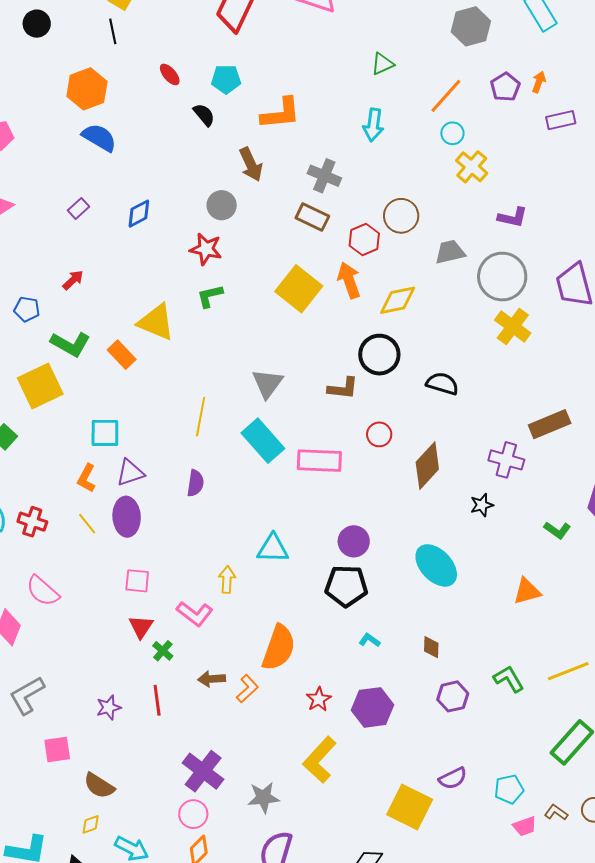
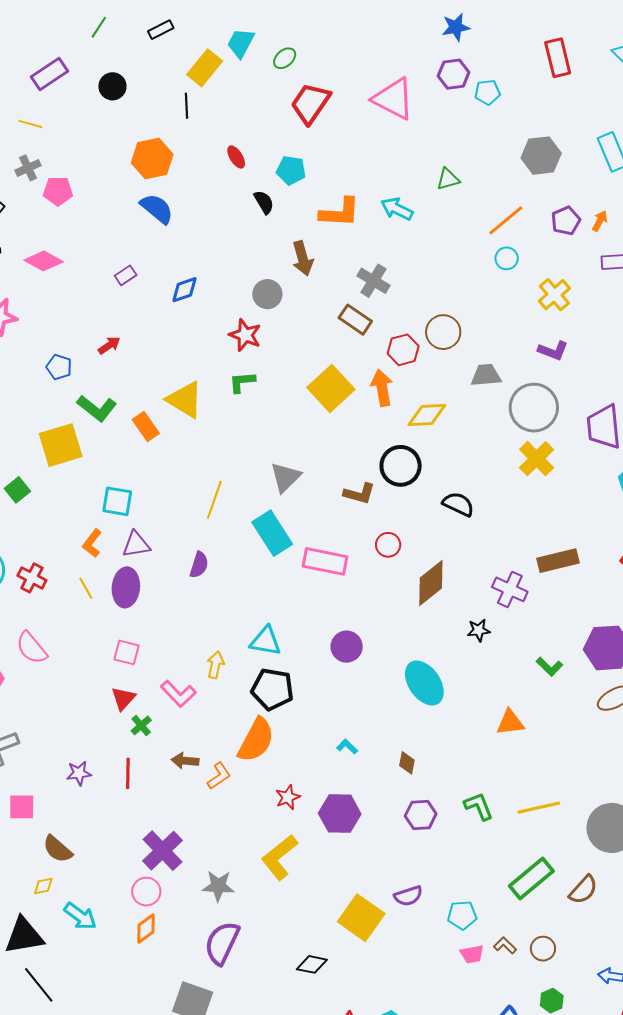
cyan arrow: (373, 125) -> (397, 209), moved, turned 100
yellow cross: (472, 167) -> (554, 295), moved
black pentagon: (346, 586) -> (272, 689), moved

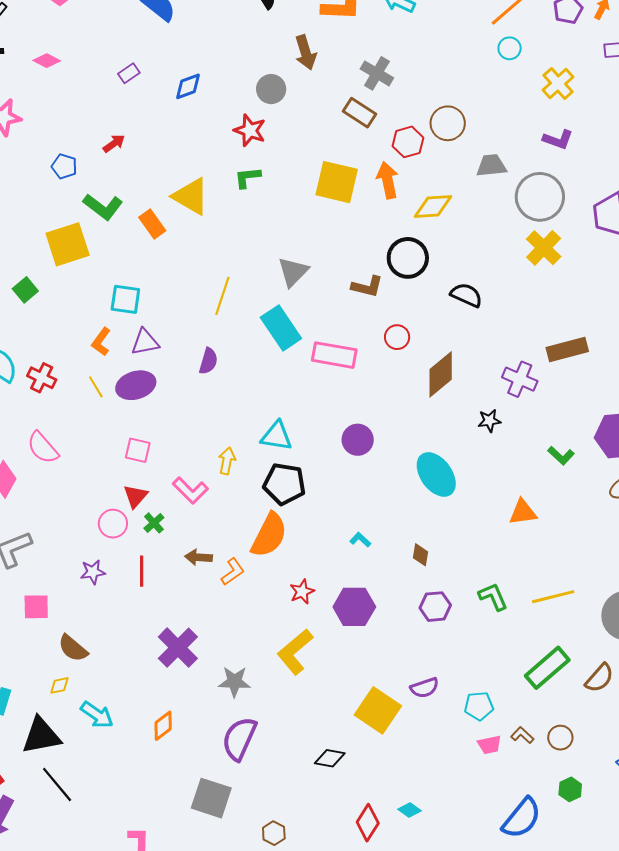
pink diamond: (44, 261) -> (47, 61), size x0.7
yellow square: (331, 388) -> (337, 182), turned -33
purple ellipse: (126, 587) -> (136, 385), turned 69
pink circle: (146, 892) -> (113, 524), moved

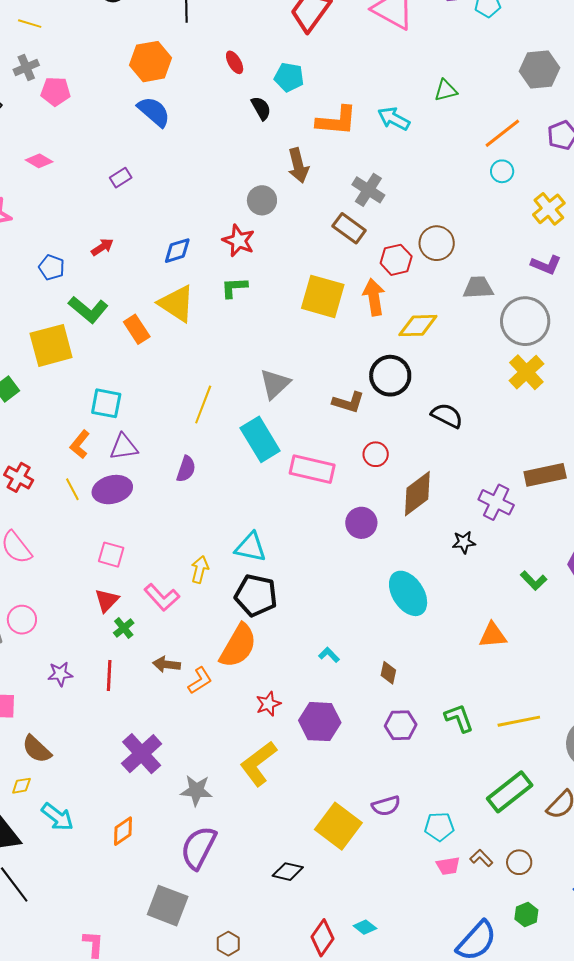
blue diamond: (188, 86) -> (177, 251), moved
purple circle: (358, 440) -> (361, 523), moved
pink circle: (113, 524) -> (22, 620), moved

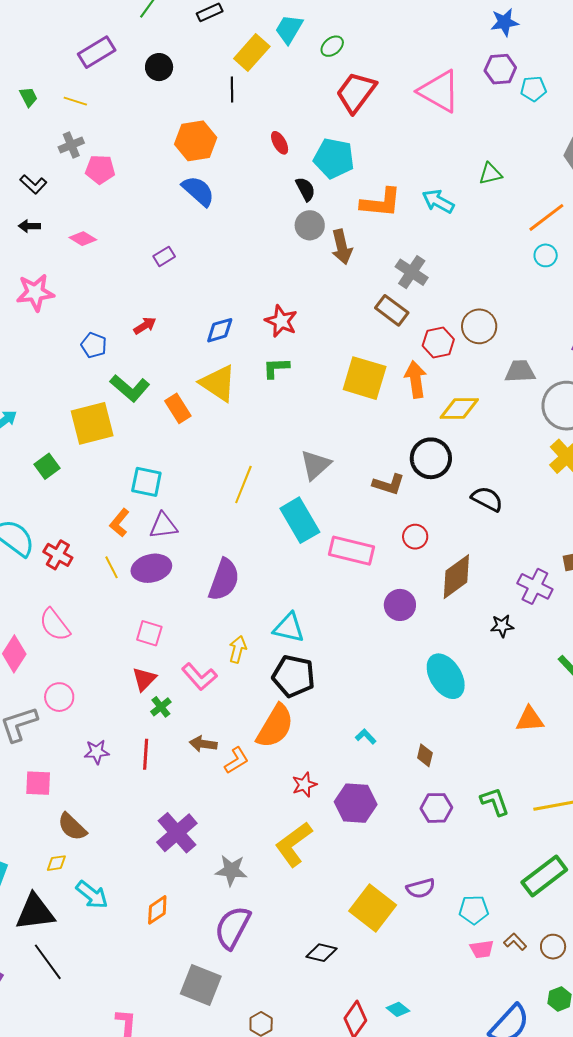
cyan pentagon: (289, 77) -> (334, 158), size x1.4
gray circle: (262, 200) -> (310, 225), moved
purple semicircle: (186, 469) -> (224, 580), moved, size x1.6

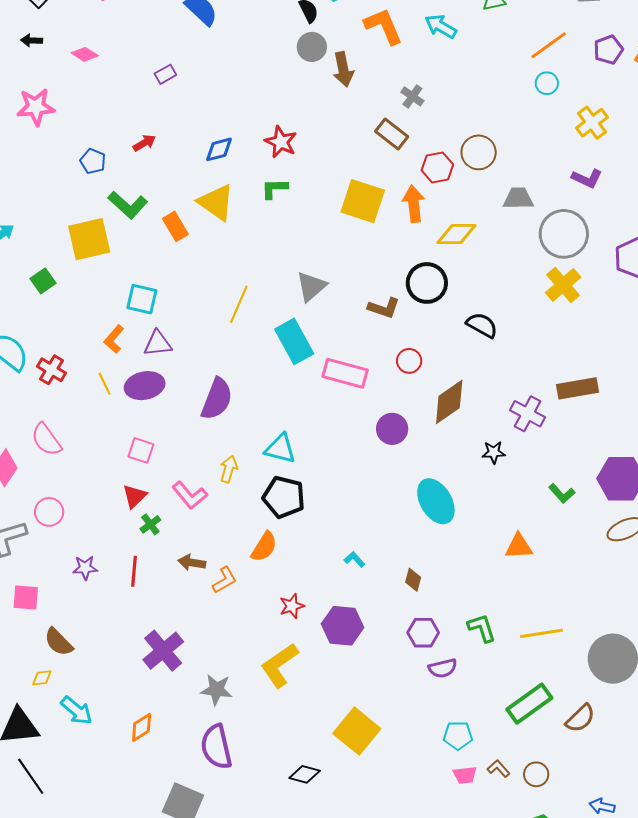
orange L-shape: (381, 203) -> (384, 26), turned -120
gray cross: (412, 272) -> (412, 96), size x0.7
orange semicircle: (275, 726) -> (264, 547), size x0.7
purple semicircle: (421, 888) -> (443, 668), moved
purple semicircle: (233, 927) -> (216, 747), turned -42

